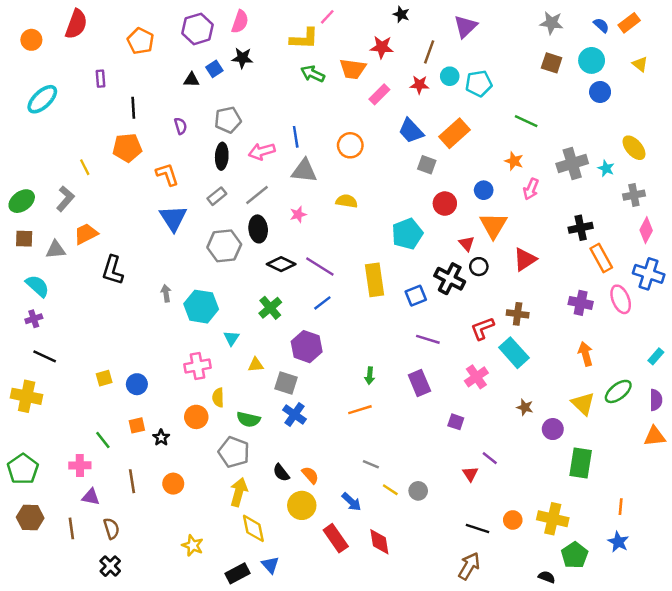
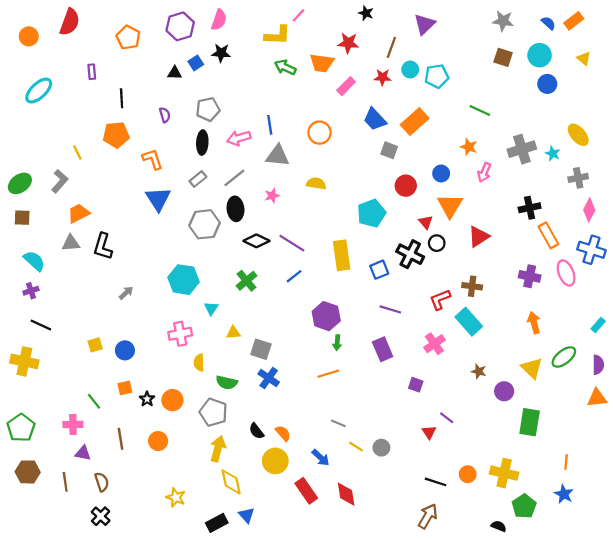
gray triangle: (56, 250) -> (71, 243), moved
gray arrow: (166, 293) -> (126, 293), moved, turned 56
purple hexagon: (307, 347) -> (326, 316), moved
orange circle: (196, 417) -> (172, 400), moved

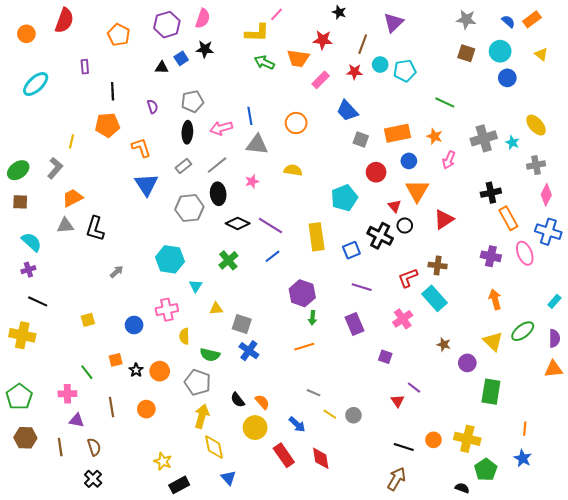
orange rectangle: (415, 122) -> (398, 133), moved, turned 30
yellow line: (77, 152) -> (72, 141), turned 40
blue circle: (125, 350) -> (134, 325), moved
black rectangle: (217, 523) -> (179, 485), moved

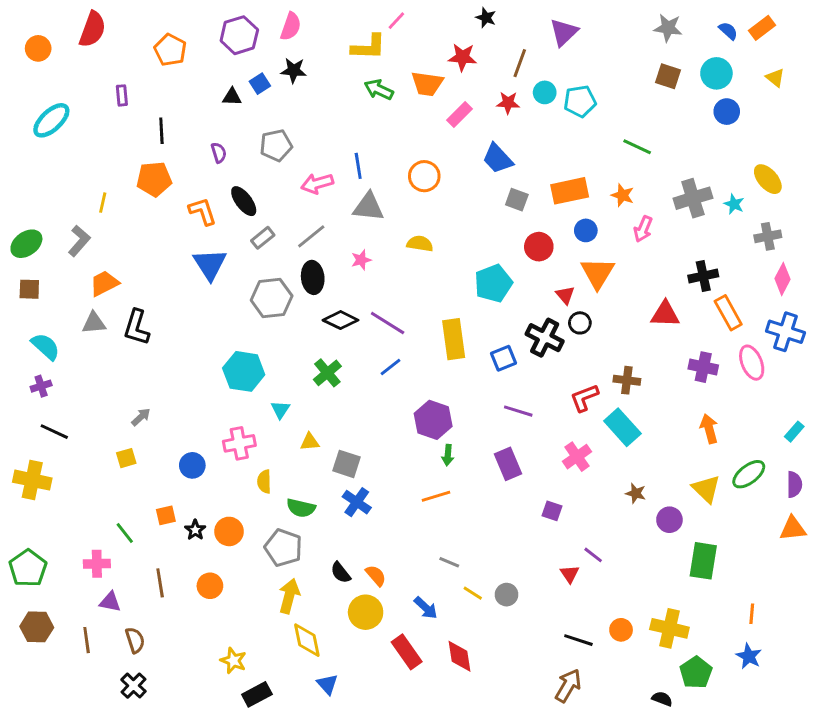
black ellipse: (187, 132) -> (244, 201), moved, turned -40
red triangle: (444, 219) -> (665, 314), moved, turned 35
gray arrow: (117, 272) -> (141, 417), moved

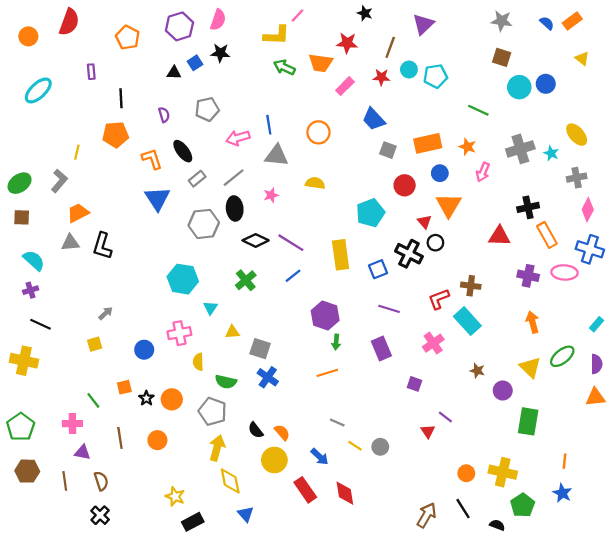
cyan circle: (716, 73) -> (519, 87), moved
pink ellipse: (752, 363) -> (564, 272), turned -65
black line: (578, 640) -> (463, 509), moved, turned 40

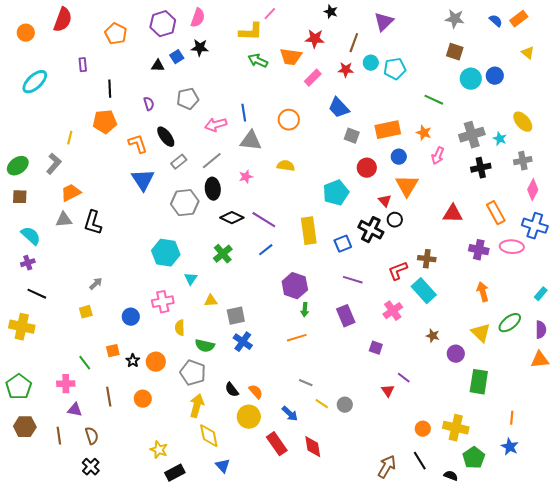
black cross: (528, 207) -> (481, 168), moved
gray square: (260, 349) -> (236, 316), turned -30

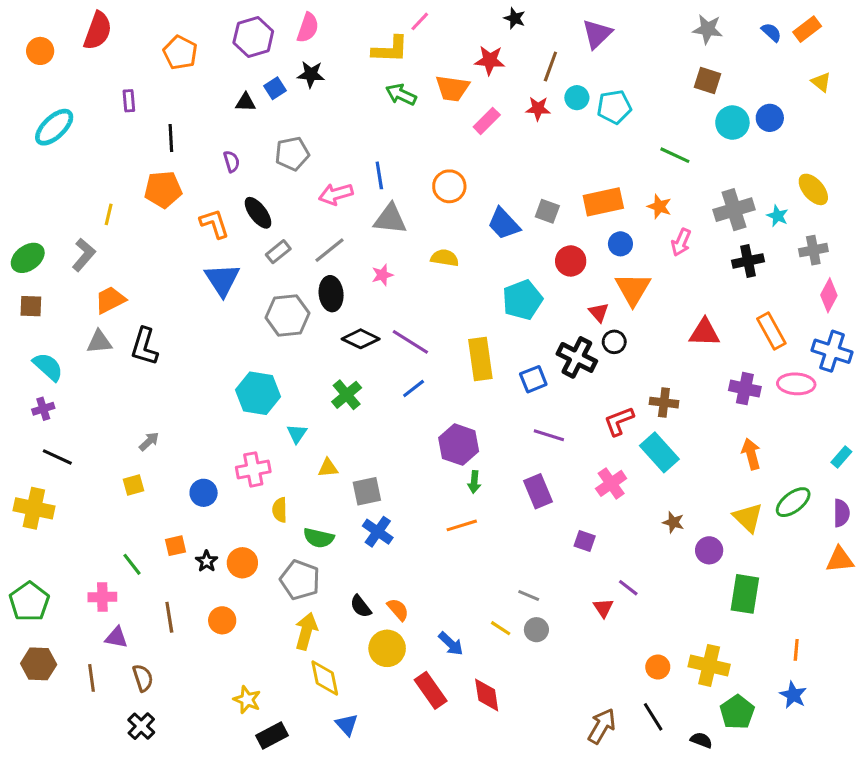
blue trapezoid: (339, 108) -> (504, 224), moved
gray line: (306, 383) -> (529, 595), moved

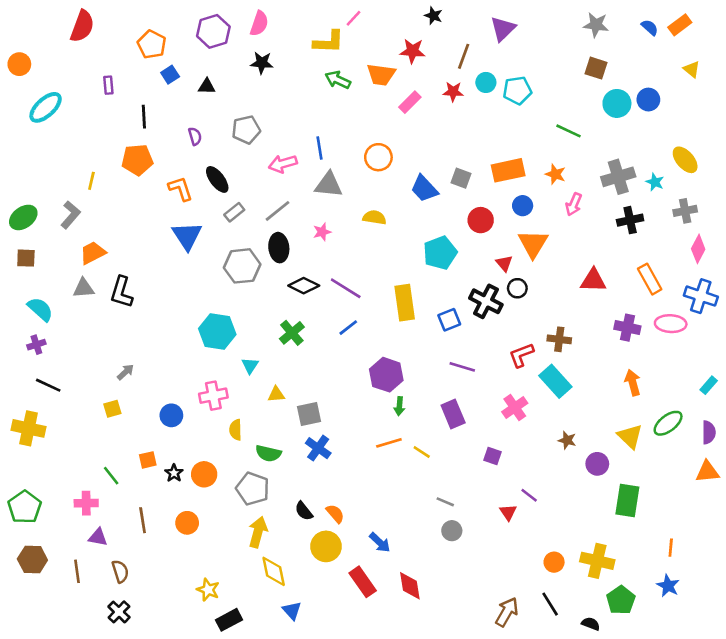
orange circle: (40, 51) -> (19, 64), moved
blue square: (275, 88) -> (170, 75), moved
yellow line: (501, 628) -> (422, 452), moved

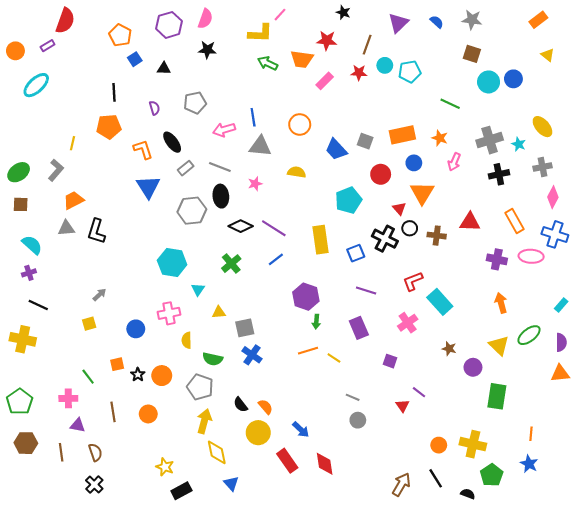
blue semicircle: (650, 27) -> (437, 22), moved
purple rectangle: (108, 85) -> (48, 46), moved, turned 64
gray line: (278, 211) -> (220, 167), turned 60
brown cross: (559, 339) -> (437, 236), moved

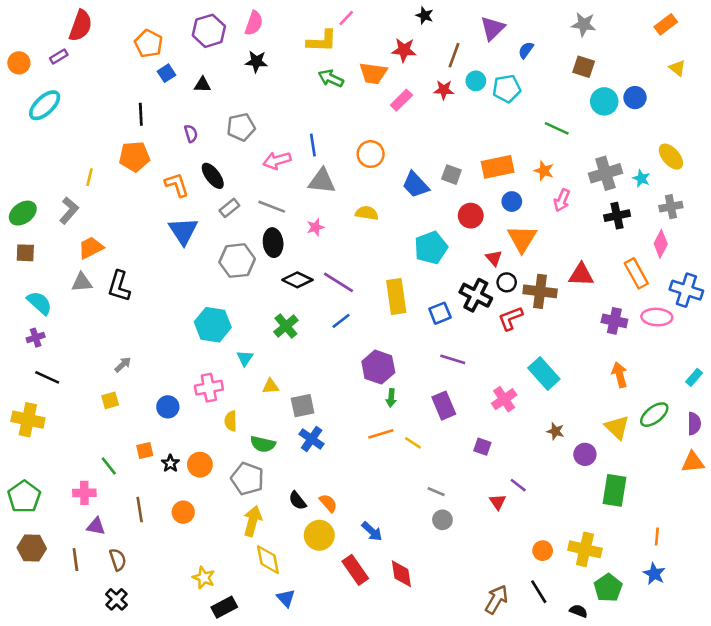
blue semicircle: (437, 22) -> (526, 50), moved, turned -96
pink diamond: (553, 197) -> (661, 244), moved
brown cross: (437, 236) -> (540, 291), size x1.4
red L-shape: (413, 281) -> (511, 318), moved

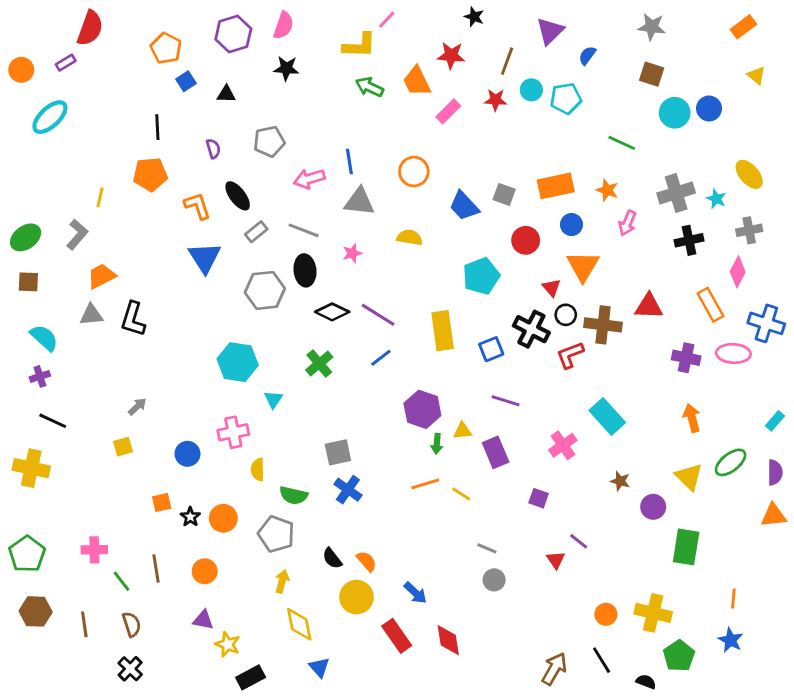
orange trapezoid: (373, 73) -> (417, 81), turned 56
yellow triangle: (270, 386) -> (463, 431), moved
green line: (109, 466) -> (122, 581), moved
yellow arrow: (253, 521) -> (282, 581), size x0.7
purple triangle: (96, 526) -> (203, 620), moved

